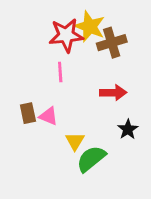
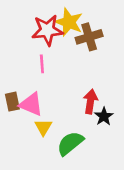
red arrow: (113, 93) -> (90, 102), moved, turned -80
pink triangle: (48, 116) -> (31, 104), size x1.4
yellow triangle: (75, 141) -> (43, 127), moved

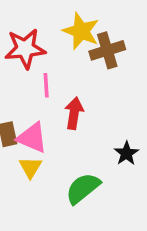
red star: (47, 30) -> (25, 49), moved
red arrow: (90, 102) -> (74, 113), moved
yellow triangle: (43, 127) -> (30, 167), moved

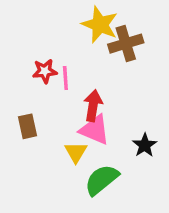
red star: (25, 49) -> (45, 71), moved, size x0.6
pink triangle: (32, 138) -> (95, 130), moved
yellow triangle: (30, 167) -> (76, 152), moved

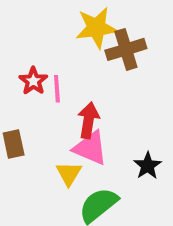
yellow star: (100, 25) -> (96, 28), turned -30
red star: (45, 71) -> (33, 81), turned -30

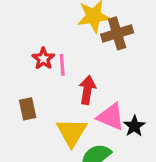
pink triangle: (90, 148) -> (111, 117), moved
yellow triangle: (69, 174) -> (72, 132), size x1.5

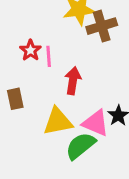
pink triangle: (111, 117) -> (96, 123), moved
yellow triangle: (72, 132) -> (58, 122), turned 48

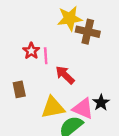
brown cross: (102, 26) -> (88, 32), turned 30
red arrow: (73, 81) -> (65, 75), turned -55

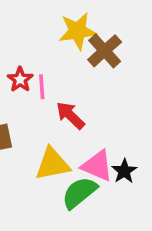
brown cross: (88, 32) -> (105, 51), turned 35
black star: (101, 103) -> (124, 171), moved

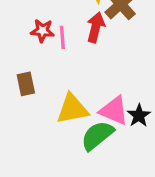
red star: (20, 80) -> (42, 31), turned -30
red arrow: (70, 115) -> (96, 27), moved, turned 60

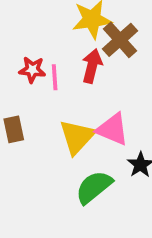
yellow triangle: (72, 109) -> (77, 137), moved, turned -36
pink triangle: (114, 111) -> (112, 129), moved

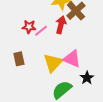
pink line: (55, 77) -> (41, 31), turned 56

